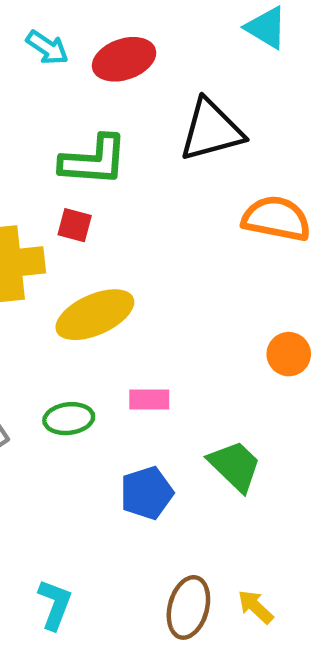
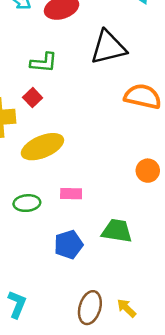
green L-shape: (94, 160) -> (44, 63), size x0.7
red square: (75, 225) -> (33, 98), turned 30
green trapezoid: (235, 466) -> (117, 231), turned -36

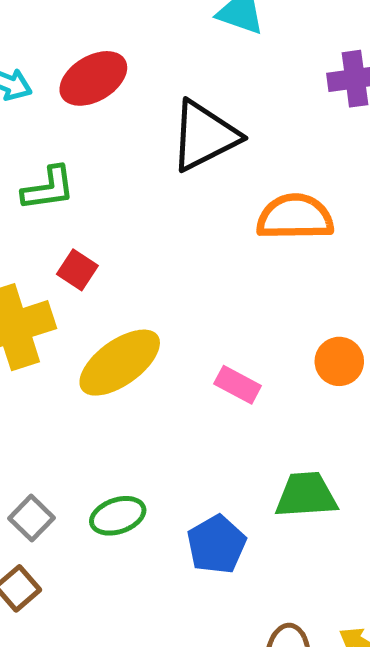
green L-shape: (44, 63) -> (48, 188), moved
pink rectangle: (71, 194) -> (238, 385), moved, turned 40
green ellipse: (27, 203) -> (118, 516), moved

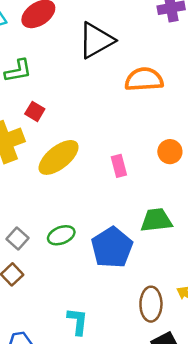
pink rectangle: (238, 385) -> (119, 166), turned 50
blue pentagon: (216, 545) -> (112, 247), size x1.4

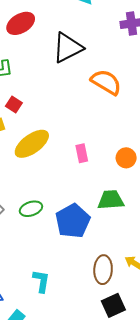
orange semicircle: (144, 79) -> (106, 82), turned 32
orange circle: (170, 152) -> (126, 158), moved

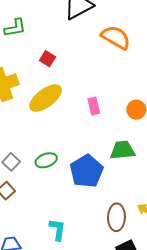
red square: (14, 105) -> (48, 59), moved

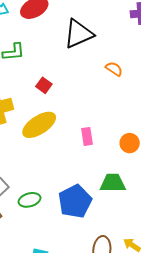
orange semicircle: (116, 37) -> (114, 69), size x0.6
green ellipse: (46, 160) -> (30, 200), moved

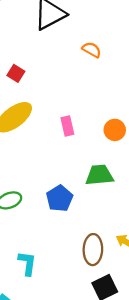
blue pentagon: (75, 201) -> (59, 198), size x0.7

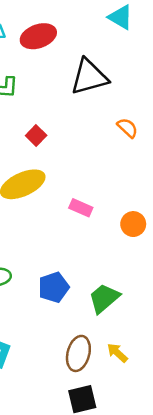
pink rectangle: (67, 126) -> (81, 208), turned -66
green trapezoid: (99, 175) -> (104, 298), moved, turned -48

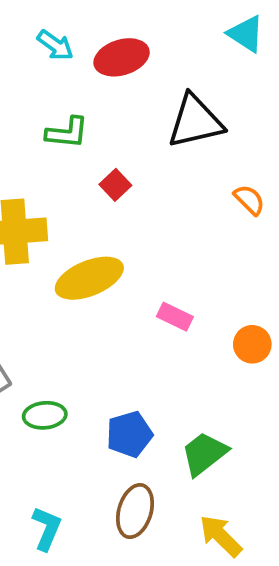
red square: (36, 135) -> (115, 185), moved
brown ellipse: (78, 353) -> (135, 511), moved
yellow arrow: (117, 353) -> (221, 536), size x1.4

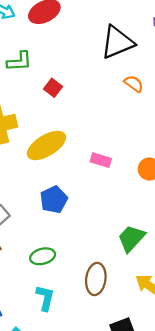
black triangle: (195, 121) -> (117, 42), moved
green ellipse: (45, 415) -> (43, 256), moved
blue pentagon: (129, 434) -> (54, 200), moved

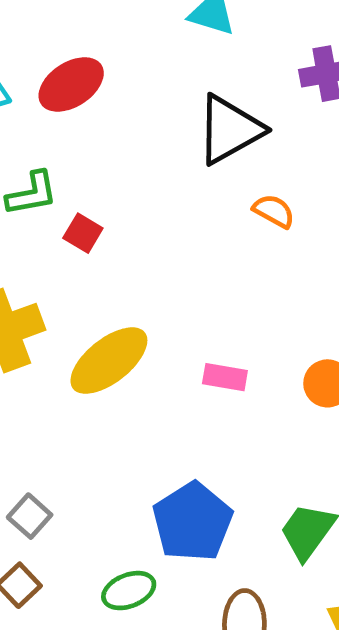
red square: (53, 88) -> (83, 233), moved
blue pentagon: (54, 200) -> (193, 522), moved, size x1.4

